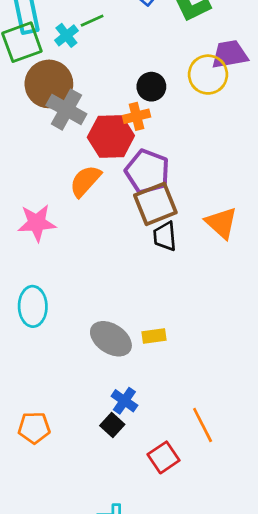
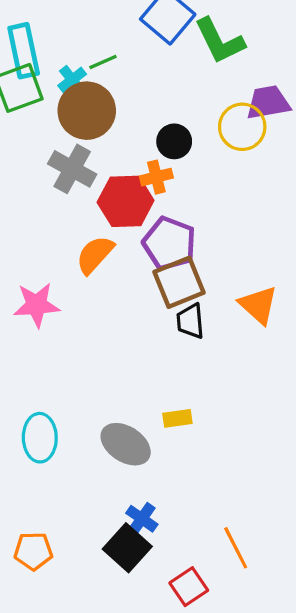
brown circle: (49, 84) -> (87, 111), moved
cyan ellipse: (33, 306) -> (40, 438), moved
yellow rectangle: (154, 336) -> (177, 418), moved
black square: (112, 425) -> (127, 548), size x1.6

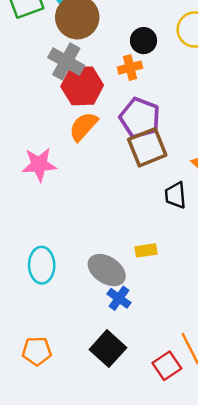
red hexagon: (126, 201) -> (82, 86), moved
black trapezoid: (190, 321) -> (175, 195), moved
blue cross: (142, 519) -> (119, 298), moved
red square: (189, 587) -> (167, 366), moved

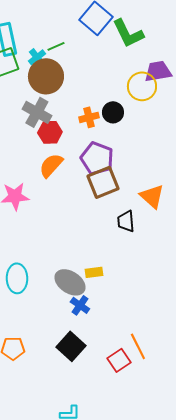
black circle: (144, 41) -> (113, 112), moved
red hexagon: (82, 86) -> (50, 132), size x0.7
yellow rectangle: (146, 250) -> (94, 272), moved

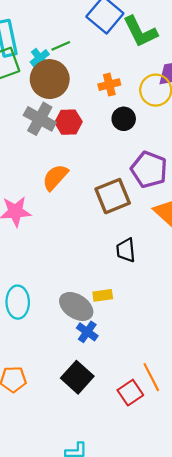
orange cross: (89, 117) -> (109, 85), moved
red hexagon: (50, 132) -> (68, 122), moved
purple pentagon: (97, 158) -> (149, 170), moved
black trapezoid: (126, 221) -> (126, 250), moved

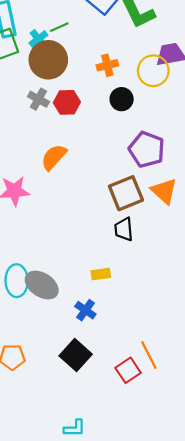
gray cross: (40, 119) -> (38, 99), size x0.7
brown square: (113, 196) -> (126, 193), moved
gray ellipse: (76, 306) -> (42, 285), moved

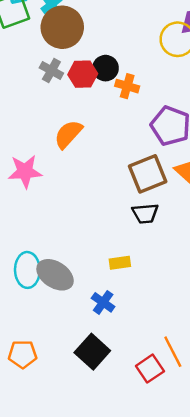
orange cross: (107, 65) -> (127, 86), moved, turned 30
black circle: (122, 99) -> (106, 68), moved
black trapezoid: (124, 229) -> (145, 213), turned -90

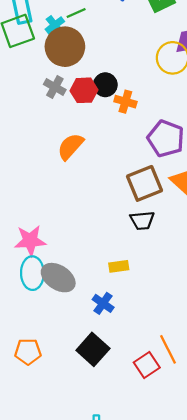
pink star: (25, 171) -> (30, 241), moved

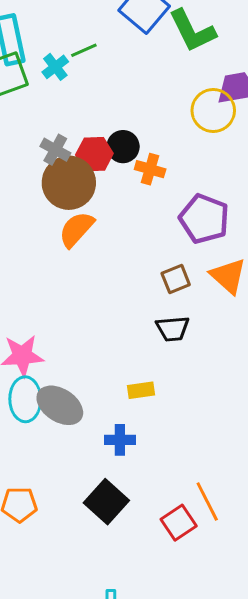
brown circle: (65, 47) -> (69, 183), moved
brown square: (144, 183) -> (176, 279), size x0.6
blue cross: (103, 303) -> (120, 440), turned -35

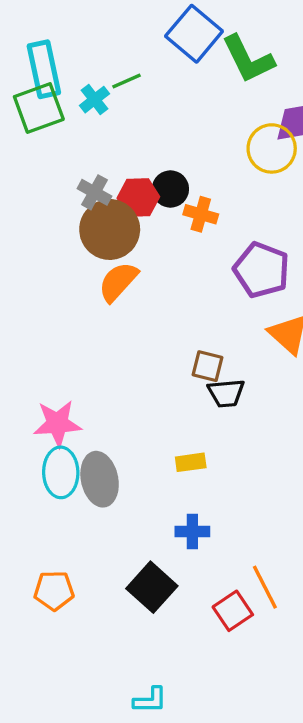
brown square: (176, 279) -> (208, 366), moved, turned 36
gray ellipse: (60, 405) -> (100, 479), turned 45
blue cross: (120, 440) -> (192, 531), moved

